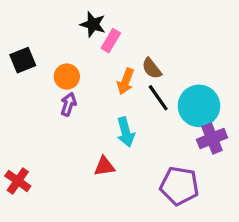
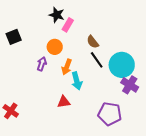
orange circle: (67, 77) -> (55, 47), moved
orange arrow: (126, 81) -> (67, 67), moved
purple cross: (212, 139) -> (130, 85), turned -36

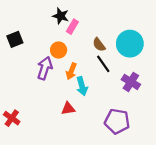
purple arrow: (42, 64) -> (45, 68), size x1.5
cyan circle: (122, 65) -> (130, 44), moved
purple cross: (130, 85) -> (131, 82), moved

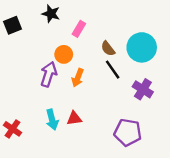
black star: (61, 16) -> (51, 14), moved
black square: (15, 39) -> (13, 25), moved
cyan arrow: (82, 86) -> (52, 120), moved

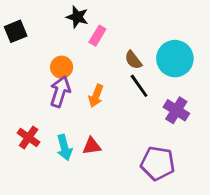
black star: (51, 14) -> (77, 17), moved
orange circle: (64, 54) -> (62, 67), moved
red cross: (13, 129) -> (29, 137), moved

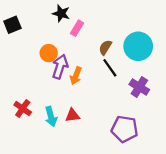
brown semicircle: (133, 60) -> (105, 47), turned 70
purple arrow: (60, 92) -> (60, 67), moved

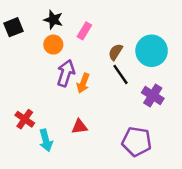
black star: (61, 13) -> (53, 20), moved
orange circle: (49, 53) -> (53, 45), moved
cyan arrow: (51, 116) -> (46, 140), moved

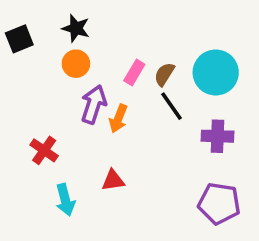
pink rectangle: (84, 31) -> (134, 73), moved
purple cross: (153, 96) -> (217, 136), turned -30
red cross: (25, 119) -> (44, 150), moved
purple pentagon: (137, 142) -> (219, 203), moved

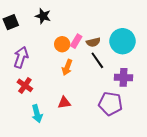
orange circle: (76, 64) -> (62, 44), moved
brown semicircle: (164, 74) -> (93, 42), turned -136
purple arrow: (94, 104) -> (21, 57), moved
purple pentagon: (219, 203) -> (110, 104), moved

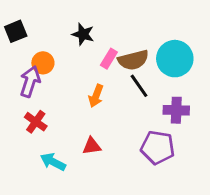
black star: (43, 16) -> (83, 34), moved
brown semicircle: (93, 42) -> (133, 60), size x1.5
orange circle: (62, 44) -> (43, 63), moved
cyan arrow: (37, 114) -> (53, 162), turned 132

